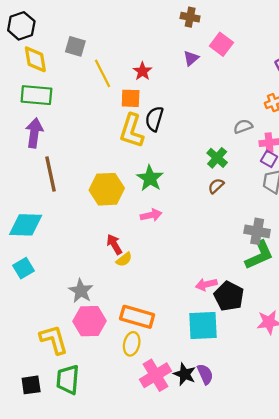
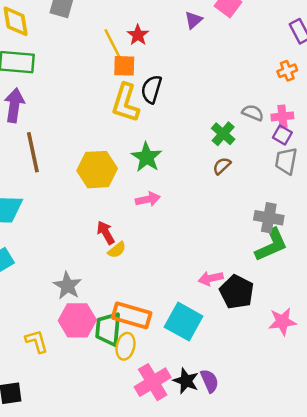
yellow line: (102, 73) -> (113, 45), moved
gray semicircle: (243, 126) -> (253, 113), moved, turned 42
cyan square: (203, 325) -> (184, 322), moved, turned 32
yellow L-shape: (54, 340) -> (37, 341), size x0.7
green trapezoid: (68, 380) -> (108, 329), moved

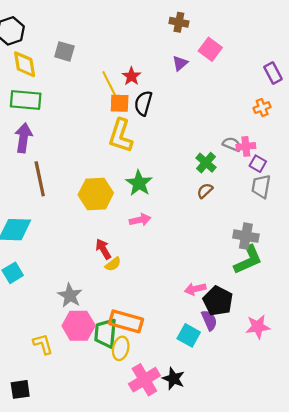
black semicircle: (151, 89) -> (143, 103), moved
pink cross: (282, 116) -> (246, 146), moved
cyan square: (184, 322) -> (189, 335), moved, size x0.7
purple semicircle: (210, 381) -> (209, 320), moved

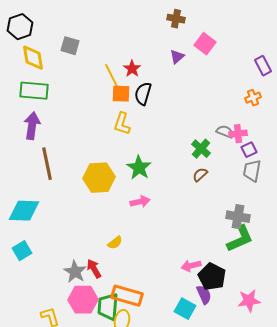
yellow L-shape: (121, 136) -> (122, 124), size x0.7
purple square: (258, 164) -> (249, 150), turned 35
red arrow: (103, 249) -> (94, 269), moved

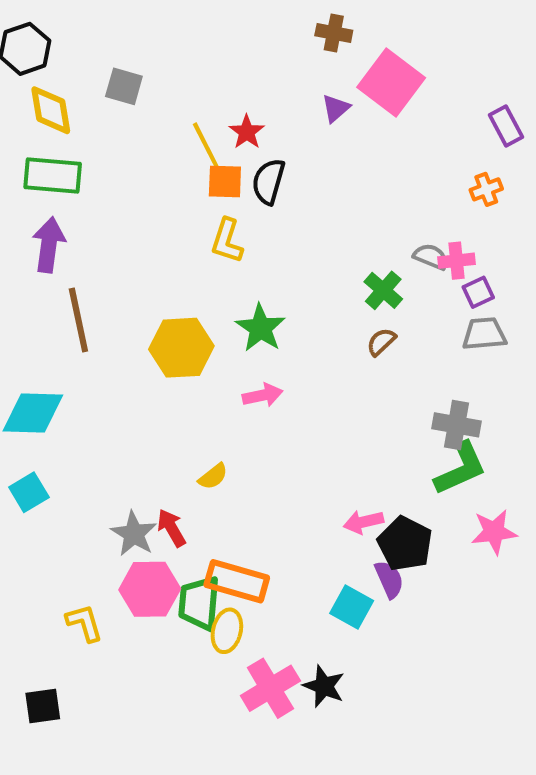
pink square: (205, 44) -> (391, 82), size x1.5
gray trapezoid: (252, 171) -> (484, 334), turned 75
pink star: (249, 301) -> (494, 532), moved

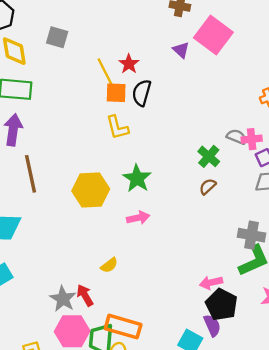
purple triangle: (336, 108) -> (181, 50), turned -36
yellow L-shape: (227, 241) -> (117, 128), turned -32
pink arrow: (363, 522) -> (211, 283), moved

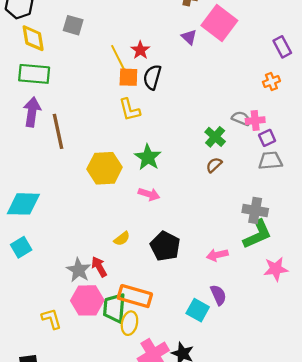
brown line: (31, 174) -> (58, 131), moved
pink arrow: (138, 218) -> (149, 194), turned 30
black pentagon: (221, 305) -> (165, 246), moved

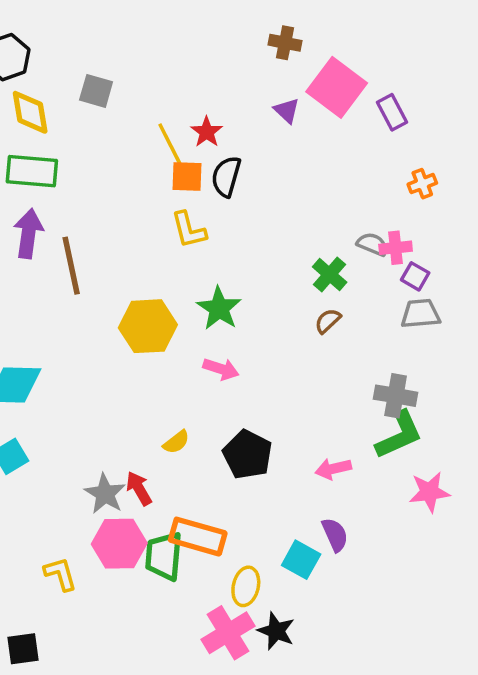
purple rectangle: (282, 47) -> (392, 112), moved
purple square: (267, 138) -> (415, 276), turned -35
yellow ellipse: (129, 323) -> (246, 586), moved

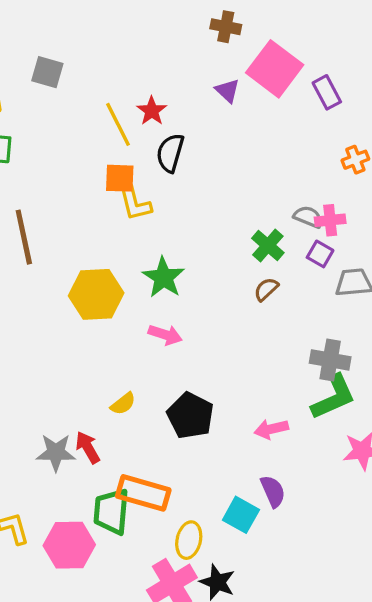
orange square: (187, 176) -> (120, 178), moved
purple square: (415, 276) -> (320, 254), moved
gray star: (105, 494) -> (56, 453), turned -30
pink hexagon: (119, 544) -> (69, 545), moved

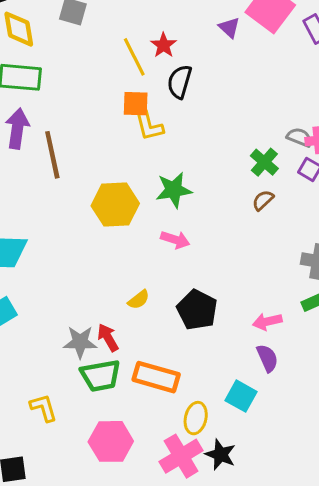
green star: (163, 277) -> (174, 190), turned 30
purple semicircle: (273, 491) -> (267, 358), moved
green trapezoid: (111, 511) -> (101, 376), moved, turned -105
pink hexagon: (69, 545) -> (111, 441), moved

